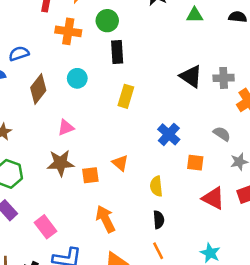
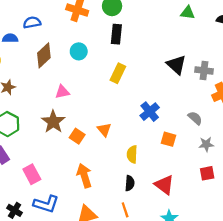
brown star: (61, 163) -> (53, 122), turned 30
orange square: (90, 175) -> (77, 136), turned 32
red triangle: (213, 198) -> (164, 185), moved

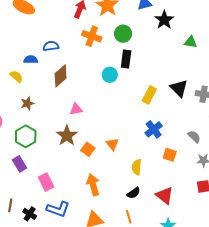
cyan circle: (79, 51) -> (110, 75), moved
yellow rectangle: (118, 73) -> (149, 95), moved
black semicircle: (130, 183) -> (134, 193), turned 48

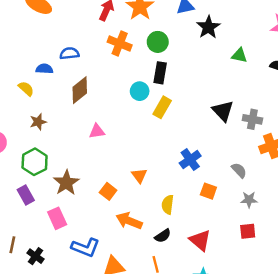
yellow rectangle: (149, 95) -> (162, 107), moved
brown star: (67, 136) -> (66, 183), moved
orange square: (88, 149) -> (108, 191), moved
orange arrow: (93, 185) -> (129, 221), moved, turned -55
blue L-shape: (58, 209) -> (85, 247), moved

